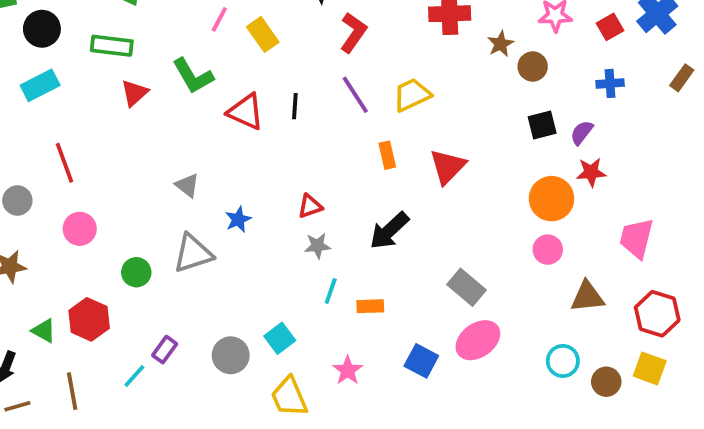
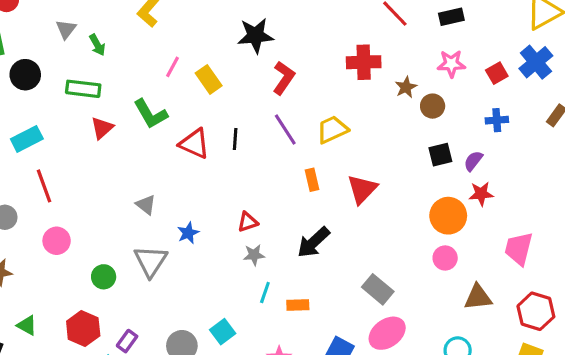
cyan rectangle: (40, 85) -> (27, 139), moved
gray triangle: (193, 253) -> (151, 261), turned -39
red hexagon: (89, 319) -> (83, 328), moved

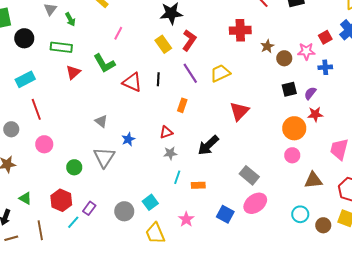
pink star: (451, 64) -> (306, 51), moved
yellow rectangle: (209, 79) -> (163, 44), moved
orange rectangle: (312, 180) -> (182, 105), moved, turned 32

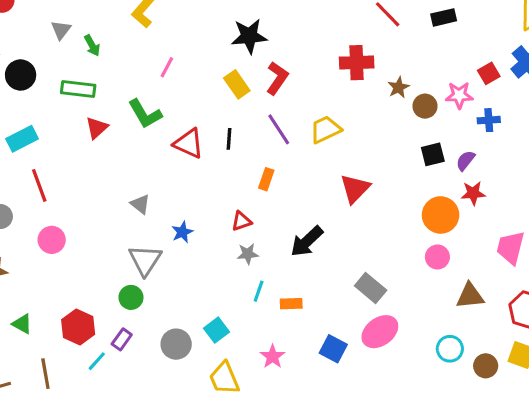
green circle: (74, 167) -> (131, 297), moved

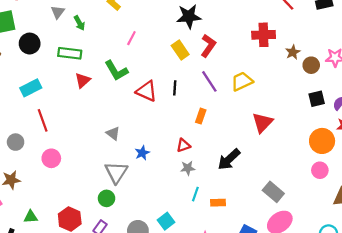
green triangle: (22, 324) -> (31, 217), turned -32

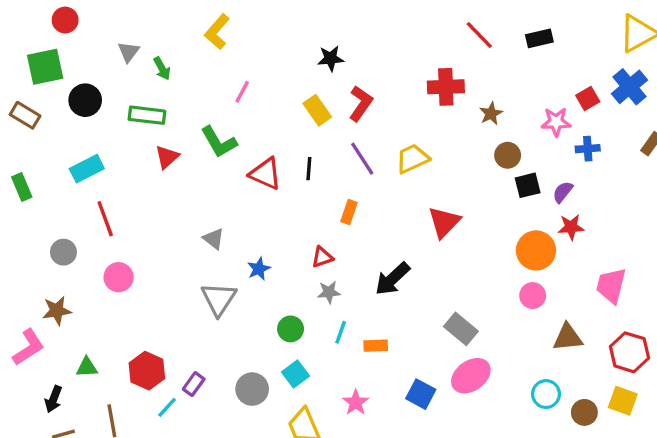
black star: (189, 16) -> (331, 58), size x0.7
brown circle: (311, 65) -> (508, 155), moved
green circle: (107, 198) -> (291, 329), moved

